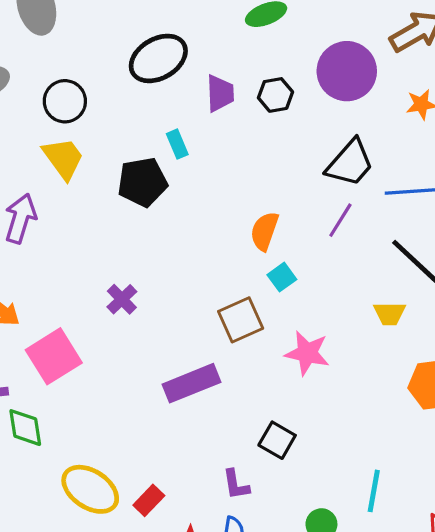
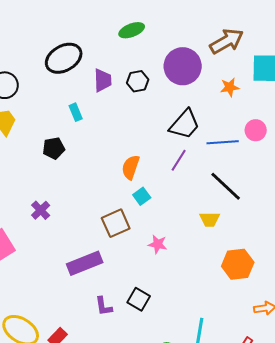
black pentagon: (142, 182) -> (54, 148), moved, size x0.7
pink star: (307, 353) -> (158, 244), size x0.7
purple L-shape: (236, 485) -> (104, 306), moved

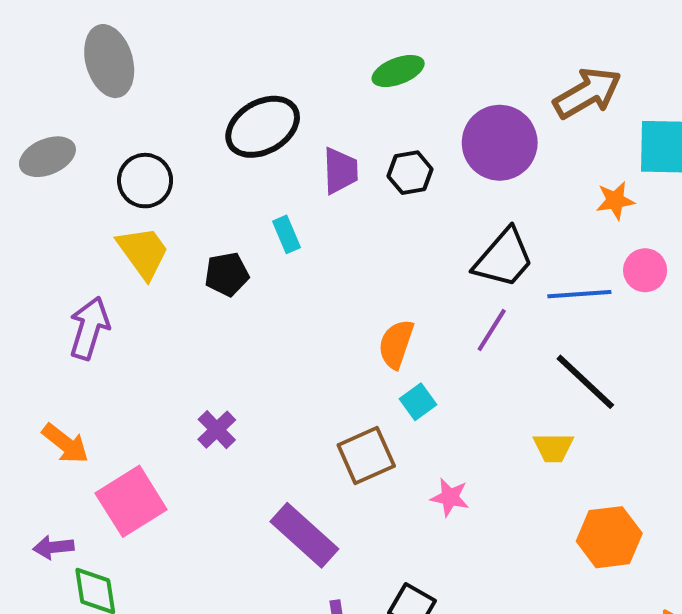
orange star: (230, 87) -> (615, 201), moved
black pentagon: (54, 148) -> (227, 274), moved
purple rectangle: (85, 263) -> (304, 535), turned 64

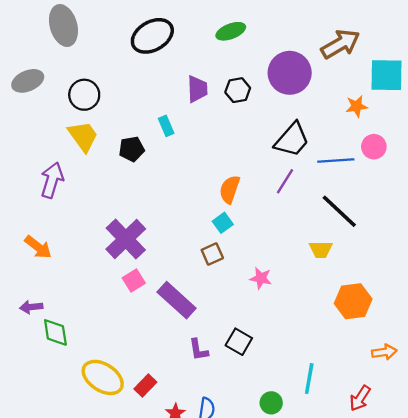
black ellipse: (263, 127) -> (152, 36), moved
cyan square: (418, 402) -> (223, 223), moved
purple cross: (217, 430) -> (126, 239), size x1.8
brown square: (366, 456) -> (212, 254), size x0.7
pink square: (131, 501) -> (134, 281), moved, size x0.6

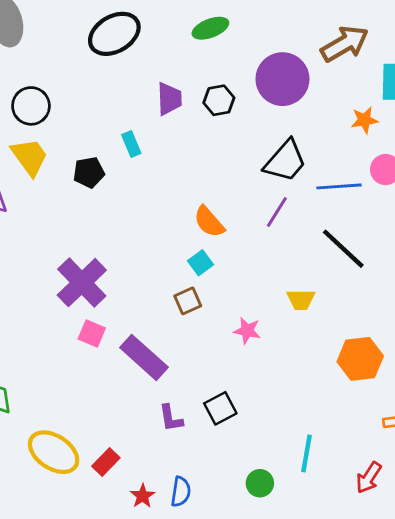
orange semicircle: (230, 189) -> (209, 222), turned -60
yellow trapezoid: (321, 249) -> (301, 300), moved
pink square: (134, 281) -> (92, 333), turned -35
black square: (239, 342) -> (220, 408), turned 32

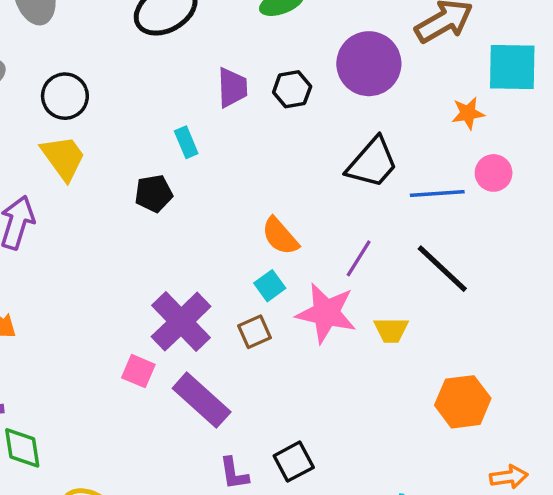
black pentagon: (89, 172) -> (154, 193), moved
purple line: (277, 212) -> (359, 258), moved
purple cross: (82, 283) -> (181, 322), moved
pink star: (247, 331) -> (326, 313), moved, size x1.8

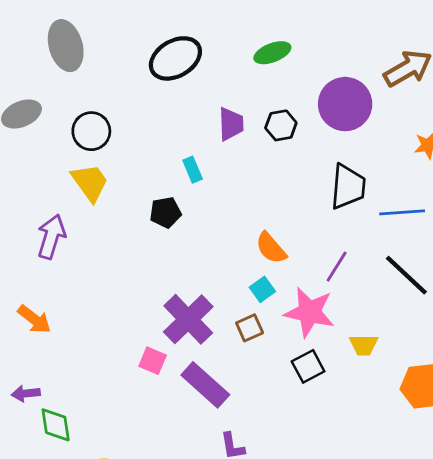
black trapezoid: (372, 163) -> (348, 187), turned -36
yellow trapezoid: (391, 330) -> (364, 345), moved
black square: (294, 462) -> (308, 366), moved

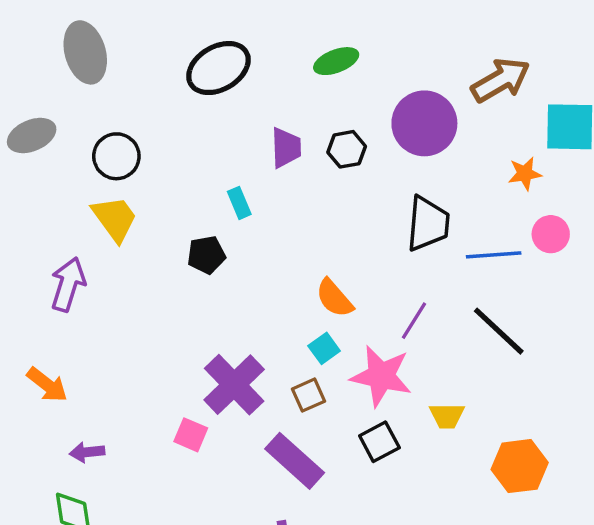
purple rectangle: (205, 385) -> (295, 461), moved
purple arrow: (26, 393) -> (87, 452), moved

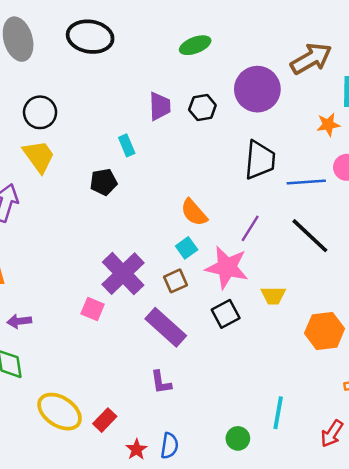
black ellipse: (218, 68) -> (90, 37), moved, turned 39

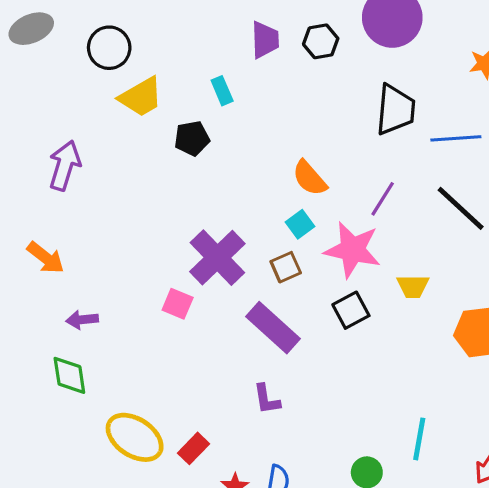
yellow trapezoid: (39, 156) -> (141, 97), moved, turned 96

